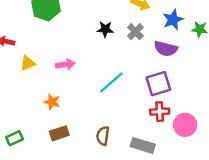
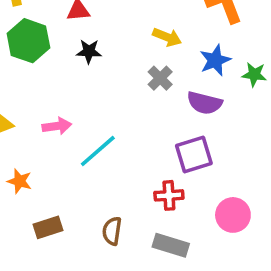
black star: (105, 29) -> (89, 51), moved
cyan line: (111, 83) -> (98, 151), moved
orange star: (52, 102) -> (20, 181), moved
red cross: (160, 112) -> (169, 195), moved

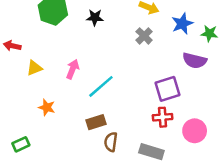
purple semicircle: (204, 103) -> (195, 61), moved
pink arrow: (57, 126) -> (73, 69), turned -60
red cross: (169, 195) -> (163, 117), moved
brown rectangle: (48, 227) -> (96, 122), moved

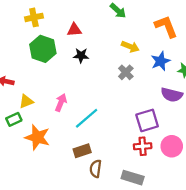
orange star: (47, 107) -> (37, 137), size x1.6
pink circle: (195, 131) -> (172, 146), moved
green rectangle: (21, 144) -> (14, 119), moved

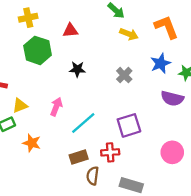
yellow arrow: (130, 47) -> (129, 34), moved
black star: (81, 56) -> (77, 69), moved
purple square: (147, 120) -> (129, 125), moved
orange star: (37, 137) -> (32, 143), size x0.7
red cross: (143, 146) -> (110, 152), moved

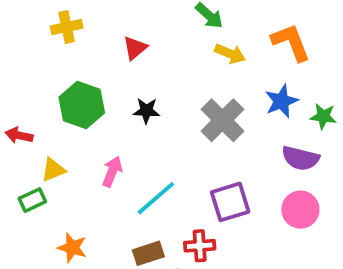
red triangle: (70, 31) -> (135, 48), turned -35
green hexagon: (38, 50) -> (82, 105), moved
gray cross: (124, 75) -> (222, 120), size x1.6
orange star: (32, 143) -> (72, 248), moved
pink circle: (172, 152) -> (300, 210), moved

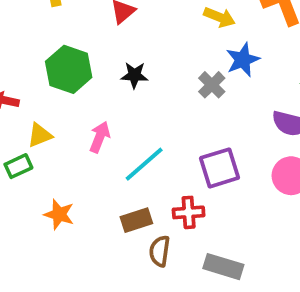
blue star: (281, 101) -> (243, 60), moved
gray cross: (222, 120) -> (212, 85), size x0.6

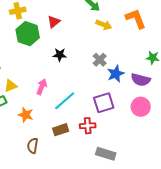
blue star: (243, 60) -> (116, 74), moved
green hexagon: (69, 69) -> (28, 34), moved
orange star: (59, 214) -> (26, 115), moved
brown semicircle: (160, 251) -> (33, 146), moved

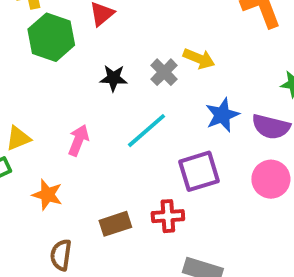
yellow arrow: (104, 25) -> (199, 59), moved
gray cross: (100, 60) -> (164, 72), moved
cyan line: (65, 101) -> (147, 131), moved

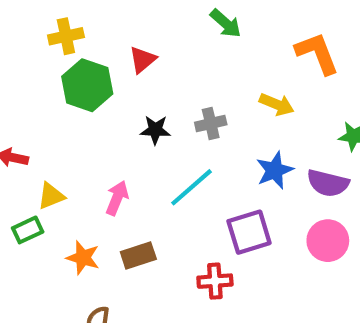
yellow arrow: (199, 59) -> (277, 104), moved
gray cross: (164, 72) -> (211, 123), turned 32
brown rectangle: (115, 224) -> (138, 255), moved

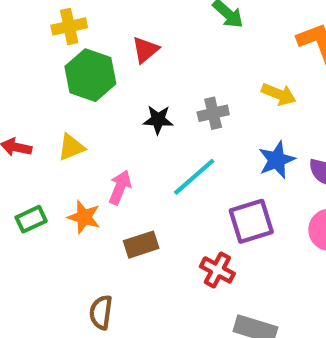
yellow triangle: (51, 196) -> (71, 147), moved
orange star: (83, 258) -> (84, 217), moved
red cross: (215, 281) -> (217, 270), turned 32

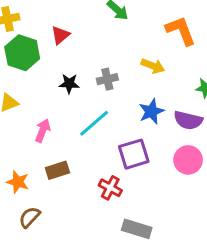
orange star: (84, 217) -> (18, 182), moved
brown semicircle: (101, 312) -> (30, 217), turned 35

